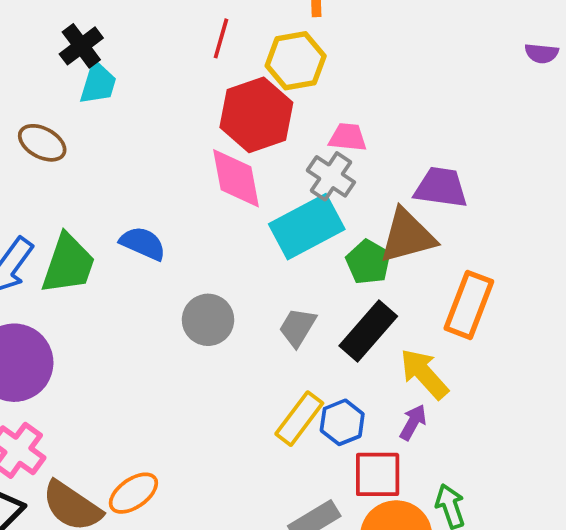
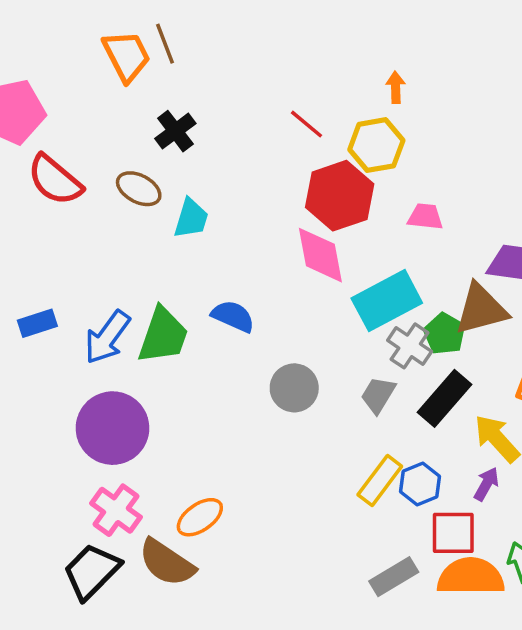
red line: (221, 38) -> (306, 124), turned -66
cyan trapezoid: (98, 83) -> (191, 218), moved
brown ellipse: (42, 143) -> (139, 189), moved
gray cross: (331, 176) -> (410, 346), moved
orange ellipse: (133, 493) -> (200, 517), moved

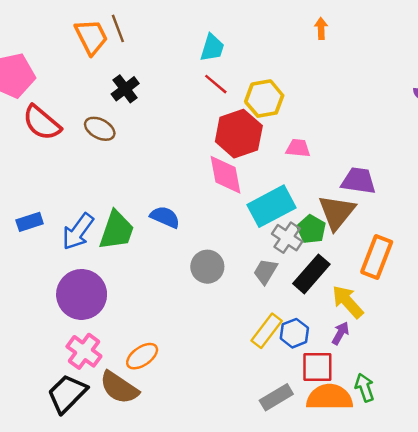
orange arrow: (396, 87) -> (321, 28), moved
cyan trapezoid: (191, 218) -> (212, 48), moved
brown triangle: (481, 309) -> (337, 212), turned -36

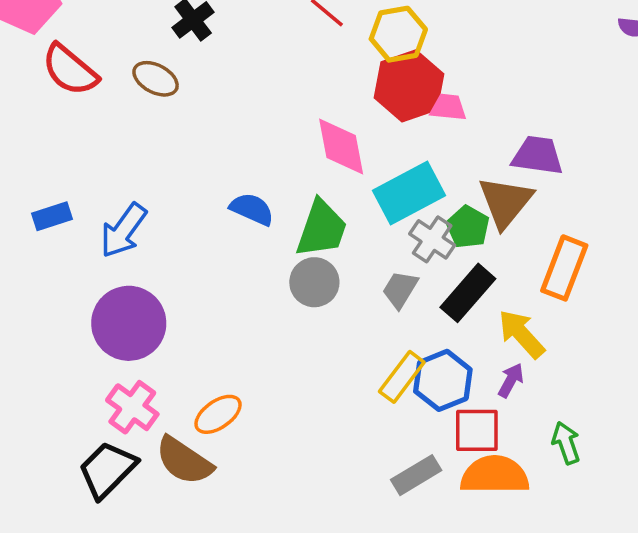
red hexagon: (239, 134) -> (409, 86), moved
green trapezoid: (117, 230) -> (322, 229), moved
blue hexagon: (294, 333) -> (443, 380), size x1.4
green arrow: (365, 388) -> (566, 443), moved

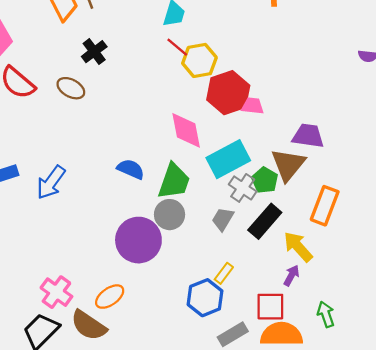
yellow hexagon: (398, 34) -> (199, 60), moved
purple circle: (129, 323) -> (138, 240), moved
yellow rectangle: (402, 377) -> (224, 273), size x0.7
blue hexagon: (443, 380) -> (205, 298), moved

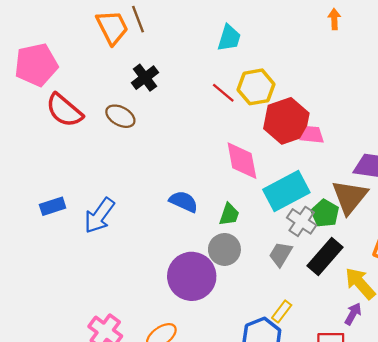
red line: (177, 47) -> (223, 93), moved
green trapezoid: (174, 181) -> (229, 214), size x0.6

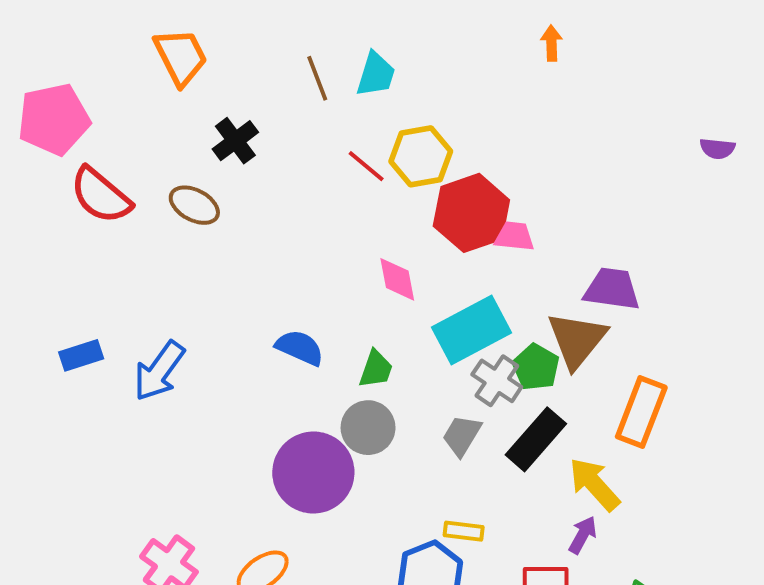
brown line: (138, 19) -> (317, 78), moved
pink diamond: (242, 161) -> (397, 279), size x0.7
yellow rectangle: (282, 311) -> (464, 531), turned 60

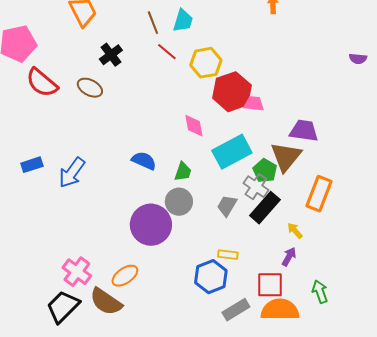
red line: (366, 166) -> (167, 52), moved
gray cross: (497, 381) -> (256, 187), moved
yellow arrow: (594, 484) -> (295, 231), size x0.6

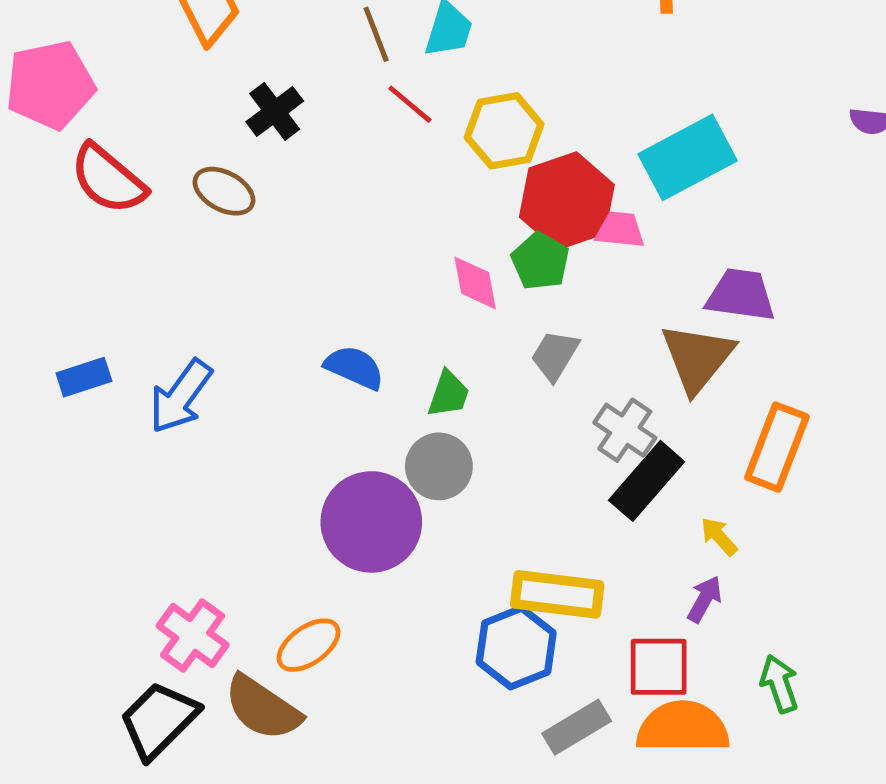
cyan rectangle: (232, 152) -> (688, 157), moved
green pentagon: (265, 171) -> (540, 261), moved
gray trapezoid: (227, 206) -> (555, 355), moved
yellow rectangle: (228, 255) -> (557, 594), size x1.8

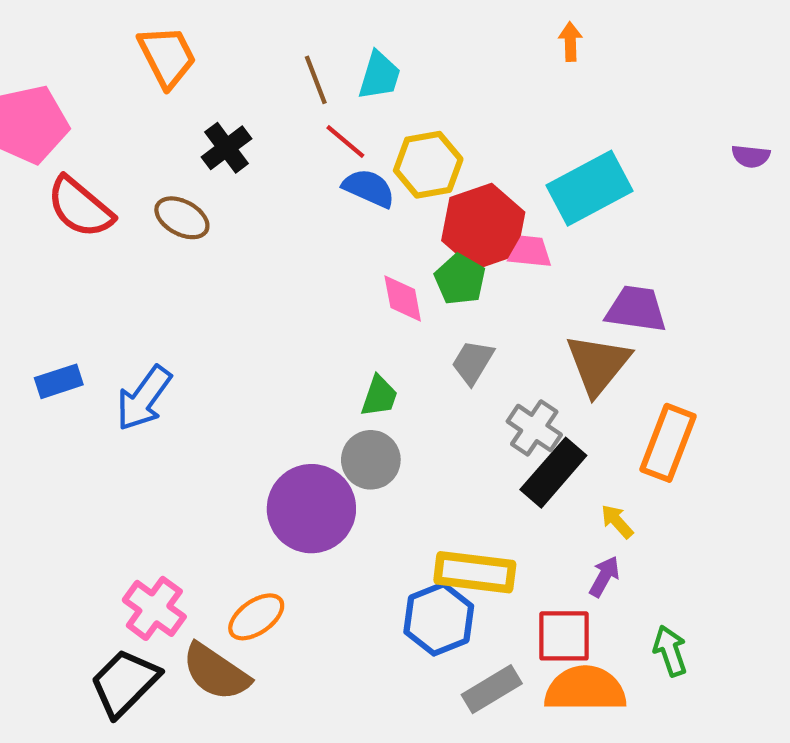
blue semicircle: (354, 367) -> (369, 188), moved

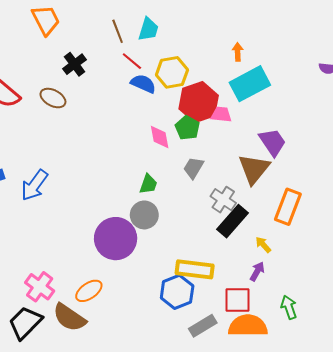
orange arrow: (570, 42) -> (238, 52), moved
purple trapezoid: (636, 309) -> (272, 142), turned 48

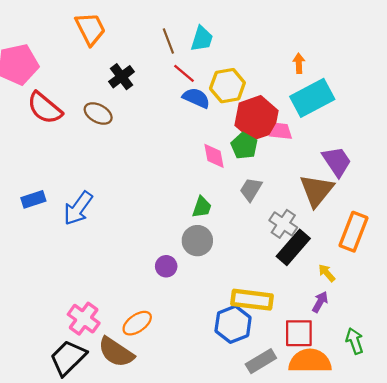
purple circle: (116, 239) -> (166, 266), size x0.5

